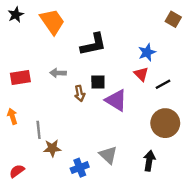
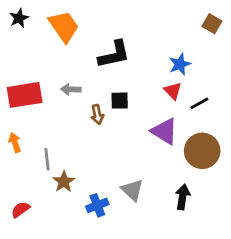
red rectangle: (20, 77) -> (25, 95), size x1.4
purple triangle: (116, 100) -> (164, 131), moved
brown star: (52, 148) -> (64, 182), turned -30

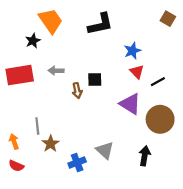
black star: (19, 18) -> (33, 41), moved
black L-shape: (114, 54) -> (100, 24), moved
blue star: (180, 64) -> (132, 51), moved
orange arrow: (15, 142) -> (14, 141), moved
red semicircle: (20, 210) -> (16, 166), turned -120

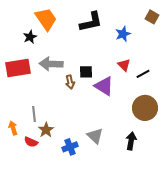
blue star: (132, 51) -> (123, 34), moved
gray arrow: (56, 71) -> (51, 64), size x1.6
purple triangle: (130, 104) -> (104, 86), moved
red semicircle: (16, 166) -> (31, 142), moved

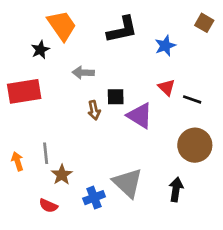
gray arrow: (51, 64) -> (83, 73), moved, size x0.7
black line: (143, 74) -> (192, 99), turned 48
orange arrow: (13, 128) -> (17, 161), moved
gray triangle: (95, 136) -> (128, 183), size x1.4
red semicircle: (31, 142) -> (48, 206), moved

